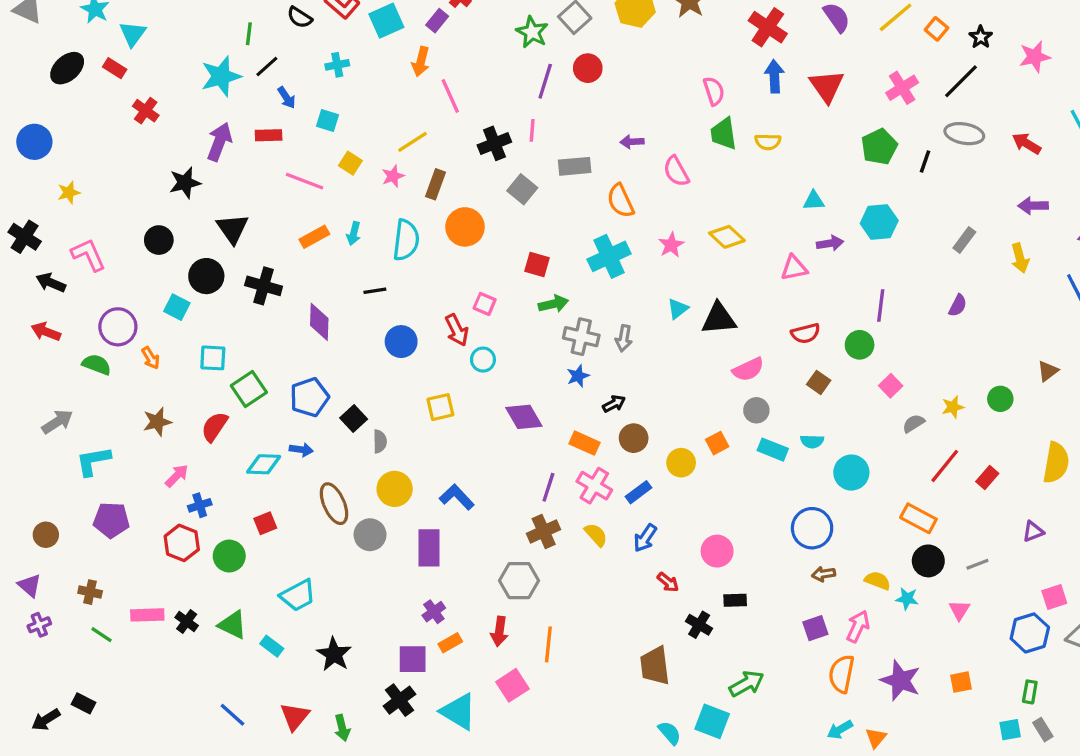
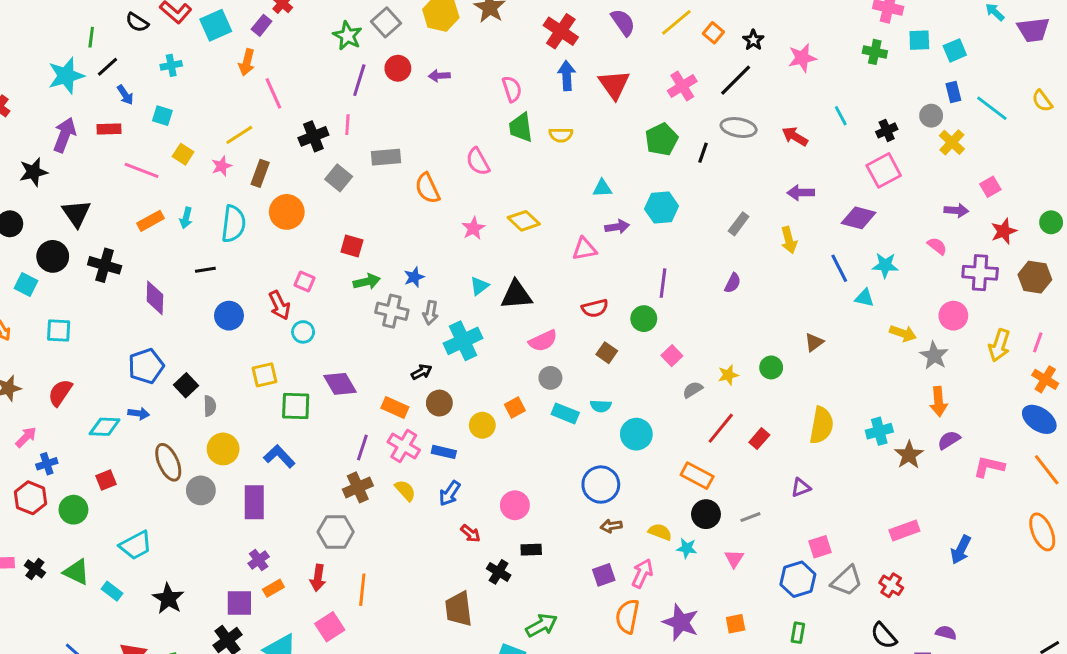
purple arrow: (632, 142) -> (439, 76), moved
cyan cross: (609, 256) -> (463, 341), moved
blue star: (578, 376) -> (414, 277), moved
green square: (249, 389) -> (296, 406), moved, turned 36
blue rectangle: (639, 492) -> (444, 452), turned 50

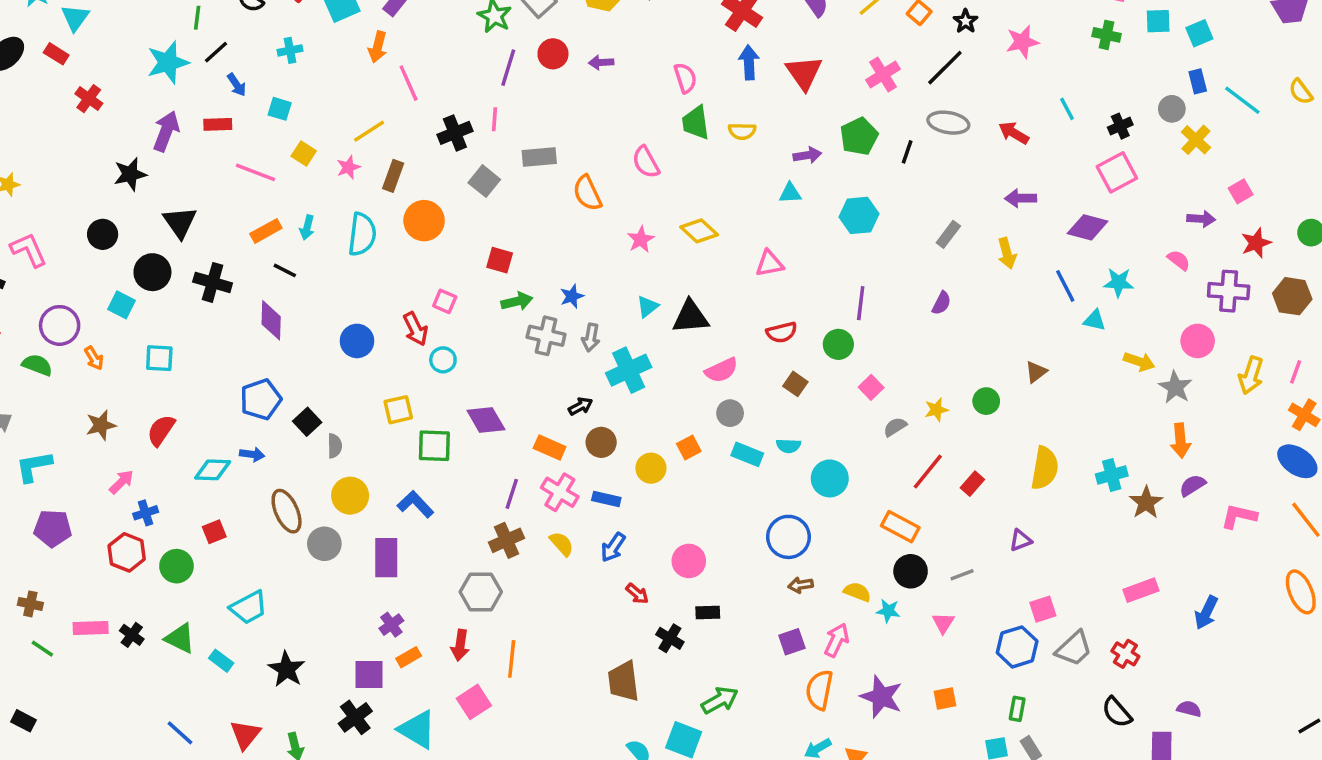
purple arrow: (617, 227) -> (807, 155), moved
black line: (205, 270) -> (285, 270), moved, turned 36

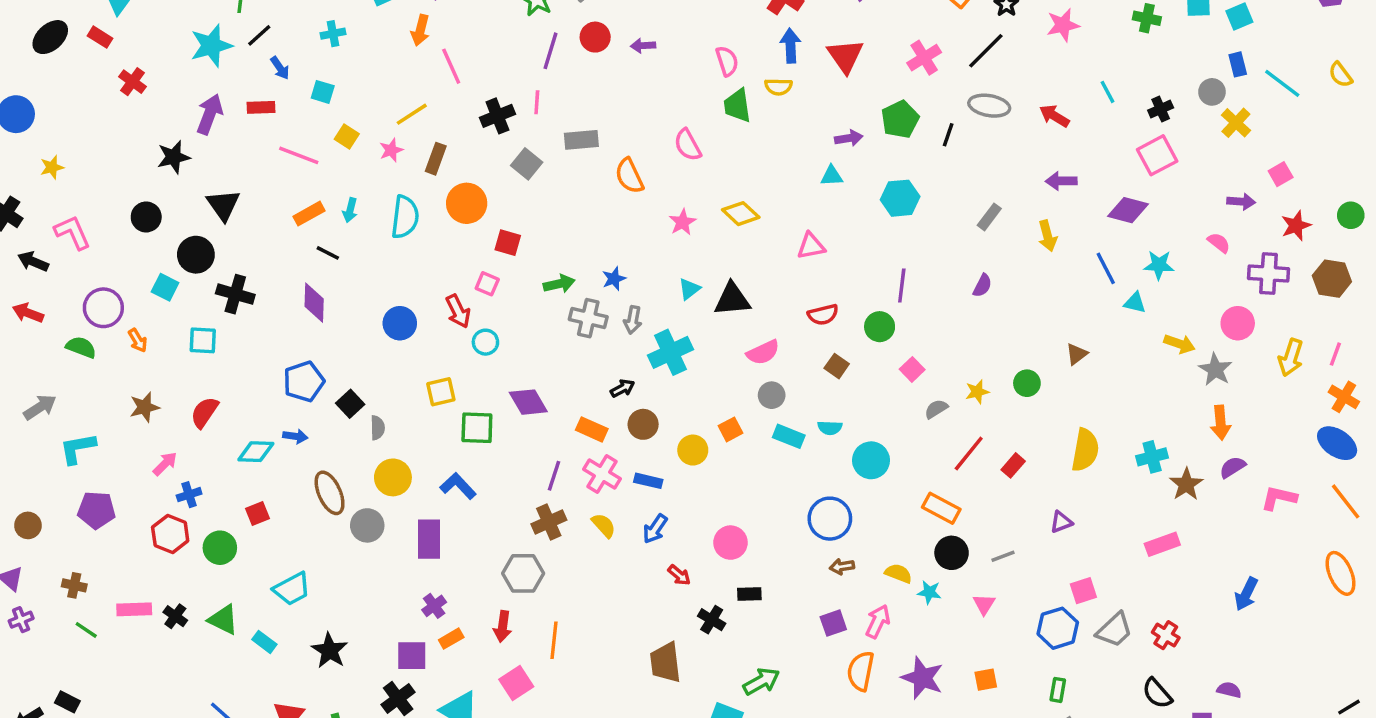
yellow semicircle: (742, 131) -> (778, 87), moved
red square: (500, 260) -> (508, 243), moved
black cross: (213, 282) -> (235, 294), moved
pink rectangle: (1141, 590) -> (1162, 544), moved

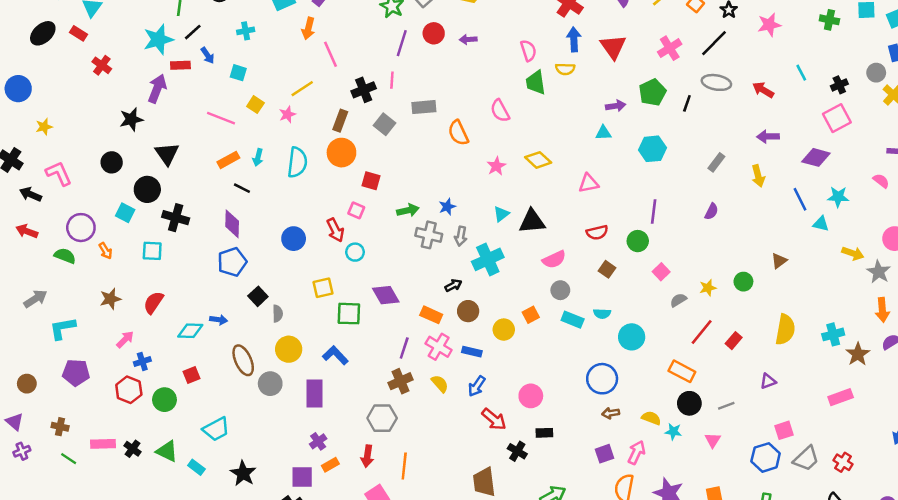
red rectangle: (261, 107) -> (180, 65), moved
brown rectangle: (436, 159) -> (340, 121), moved
blue pentagon: (304, 381) -> (232, 262), moved
red arrow: (679, 575) -> (494, 419), size x1.5

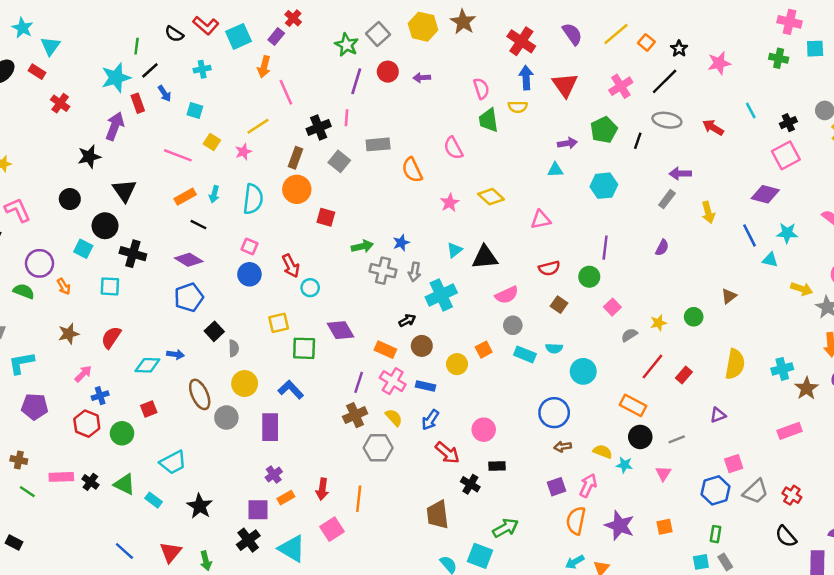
red rectangle: (180, 65) -> (138, 103), turned 72
purple arrow: (768, 137) -> (680, 174), moved
pink square: (356, 210) -> (249, 246), moved
purple diamond: (232, 224) -> (189, 260), turned -60
gray hexagon: (382, 418) -> (378, 448), moved

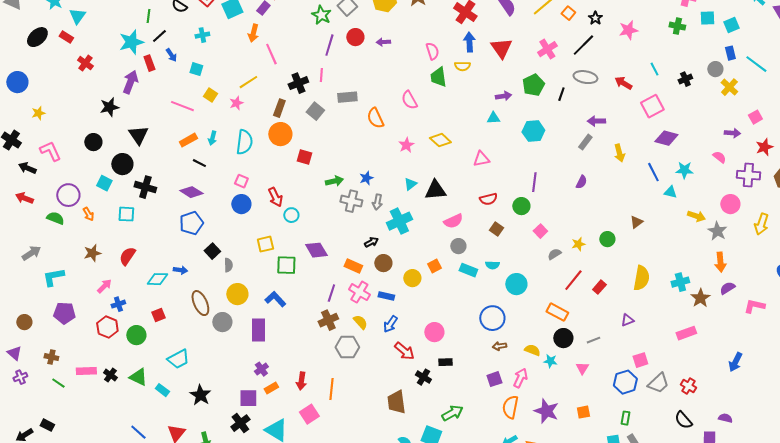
pink square: (786, 155) -> (652, 106), moved

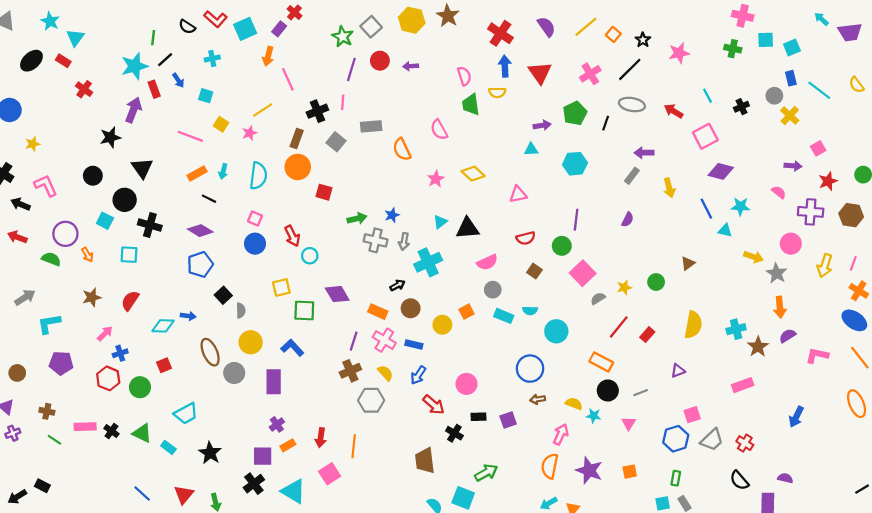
pink square: (540, 231) -> (583, 273), size x1.6
purple square: (494, 379) -> (508, 420), moved

